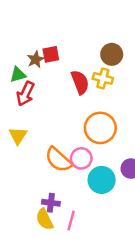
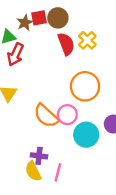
brown circle: (112, 54) -> (58, 18), moved
yellow cross: (103, 78) -> (87, 40), turned 30

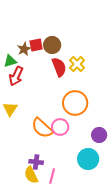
cyan circle: (86, 135) -> (88, 159), moved

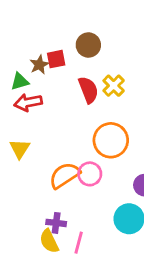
brown circle: (52, 45) -> (88, 45), moved
red arrow: (16, 76) -> (28, 102), turned 54
orange semicircle: (42, 128) -> (65, 175), turned 105

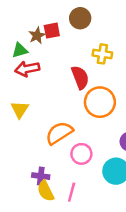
yellow cross: (114, 86) -> (102, 54), turned -36
red semicircle: (88, 90) -> (80, 77), moved
pink circle: (90, 174) -> (81, 154), moved
purple cross: (56, 223) -> (41, 176), moved

